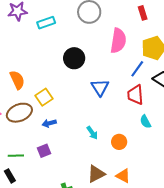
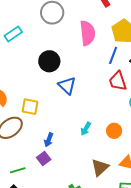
blue triangle: (100, 87) -> (67, 86), moved
yellow square: (44, 97) -> (30, 107), turned -30
blue arrow: (49, 123) -> (49, 140), moved, turned -40
cyan arrow: (92, 133) -> (86, 129), turned 80

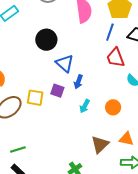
yellow square: (30, 107) -> (35, 98), moved
blue arrow: (49, 140) -> (78, 82), moved
purple square: (44, 158) -> (57, 91), moved, turned -32

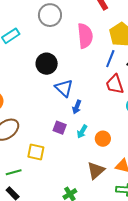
purple square: (57, 91) -> (60, 128), moved
yellow square: (35, 98) -> (36, 152), moved
orange circle: (113, 107) -> (103, 139), moved

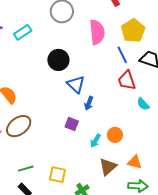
blue line: (110, 59) -> (122, 55), turned -48
cyan arrow: (82, 132) -> (95, 141), moved
yellow square: (36, 152) -> (57, 175), moved

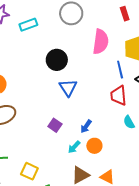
blue arrow: (89, 103) -> (86, 126), moved

